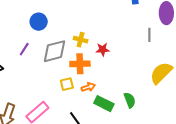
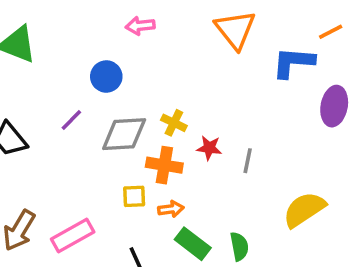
gray line: (149, 35) -> (248, 161), moved

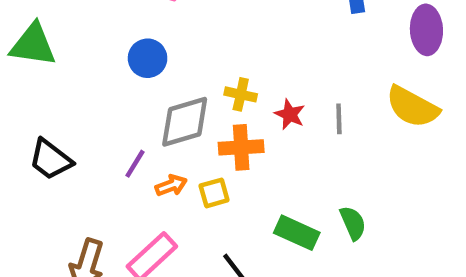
purple line: (71, 120) -> (135, 164), moved
red star: (209, 148) -> (290, 114), turned 30
orange arrow: (171, 209) -> (171, 185), moved
yellow semicircle: (304, 210) -> (412, 107), moved, turned -105

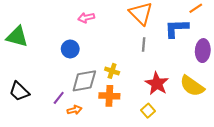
red star: (290, 114) -> (157, 84), moved, size x1.6
gray line: (339, 119) -> (144, 44), moved
yellow square: (214, 193) -> (148, 111), moved, turned -32

